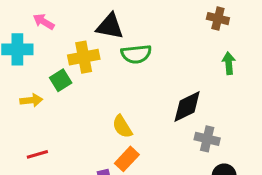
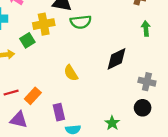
gray cross: (207, 139) -> (147, 82), moved
orange rectangle: (127, 159) -> (33, 96), moved

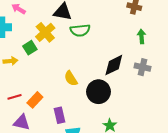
yellow cross: (44, 24) -> (45, 32), turned -30
gray cross: (147, 82) -> (143, 67), moved
black circle: (143, 108) -> (98, 92), moved, size x1.5

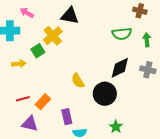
green semicircle: (80, 30) -> (122, 34), moved

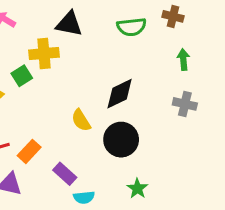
green semicircle: (122, 34) -> (131, 27), moved
yellow cross: (53, 36) -> (44, 54), turned 36
black diamond: (120, 68) -> (120, 94), moved
purple rectangle: (67, 117) -> (65, 174), turned -35

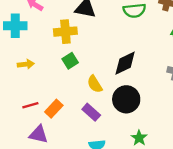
green square: (22, 76) -> (70, 61), moved
purple rectangle: (65, 174) -> (91, 112), moved

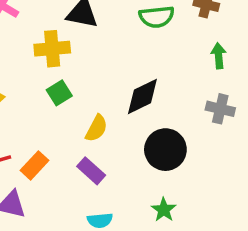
yellow semicircle: (95, 84) -> (96, 128), turned -120
black circle: (126, 99) -> (165, 150), moved

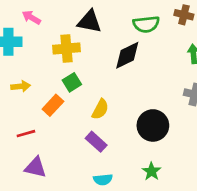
black diamond: (142, 96) -> (127, 55), moved
orange rectangle: (34, 165) -> (53, 105), moved

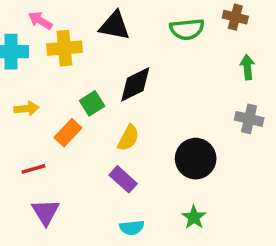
yellow cross: (66, 49) -> (64, 48), moved
black diamond: (127, 55) -> (135, 84), moved
purple triangle: (35, 167) -> (45, 212), turned 45

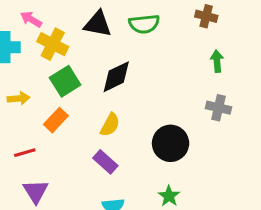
green semicircle: (187, 29) -> (144, 24), moved
yellow cross: (64, 48) -> (53, 44), turned 32
green square: (92, 103) -> (65, 81), moved, size x1.4

